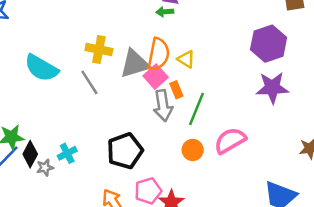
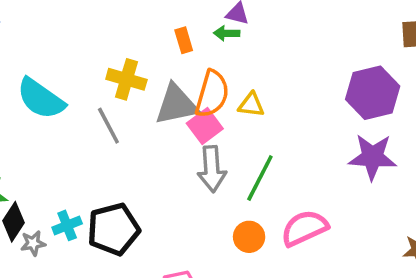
yellow triangle: (186, 59) -> (251, 105), turned -30
orange rectangle: (176, 90) -> (184, 40), moved
black pentagon: (125, 151) -> (113, 229), moved

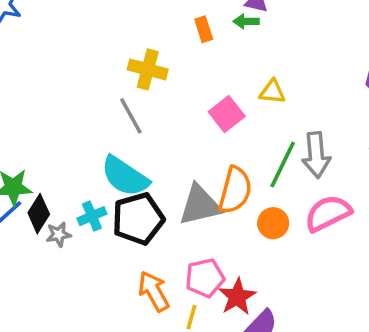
orange semicircle: (212, 94) -> (235, 190), moved
cyan semicircle: (41, 99) -> (125, 176), moved
gray triangle: (176, 104) -> (200, 205), moved
gray arrow: (212, 169) -> (316, 155), moved

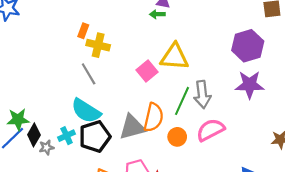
orange rectangle: (204, 29) -> (83, 31), moved, turned 40
yellow triangle: (272, 92) -> (174, 57), size x1.8

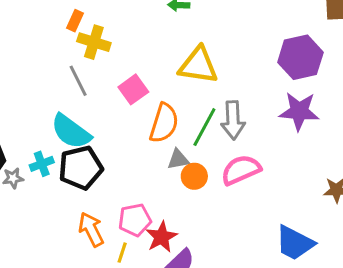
pink square: (147, 71) -> (133, 89), moved
orange semicircle: (154, 117) -> (164, 123), moved
gray triangle: (132, 127) -> (178, 159), moved, size x0.6

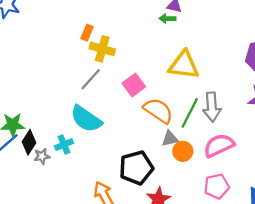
gray line: (78, 81) -> (91, 79), turned 70
orange semicircle: (164, 123) -> (158, 111), turned -72
black pentagon: (81, 168) -> (136, 168), moved
pink pentagon: (135, 220) -> (217, 186), moved

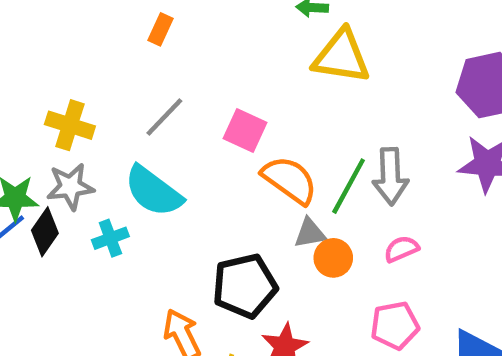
yellow cross: (102, 49) -> (70, 125), moved
yellow triangle: (184, 65) -> (341, 57), moved
pink square: (134, 85) -> (245, 130), turned -30
pink semicircle: (219, 145) -> (401, 249), size x0.6
gray star: (42, 156) -> (70, 187), moved, size x1.5

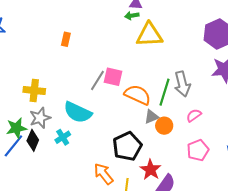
gray line: (164, 117) -> (97, 80), moved

